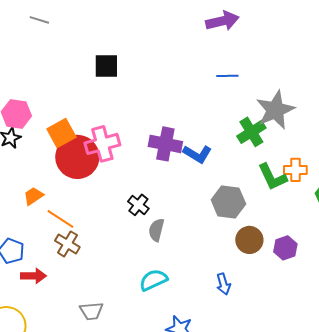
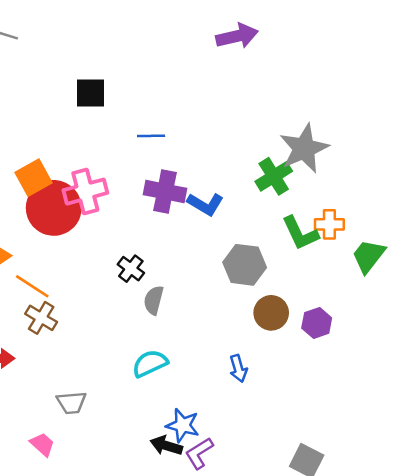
blue line: (227, 76) -> (151, 136), moved

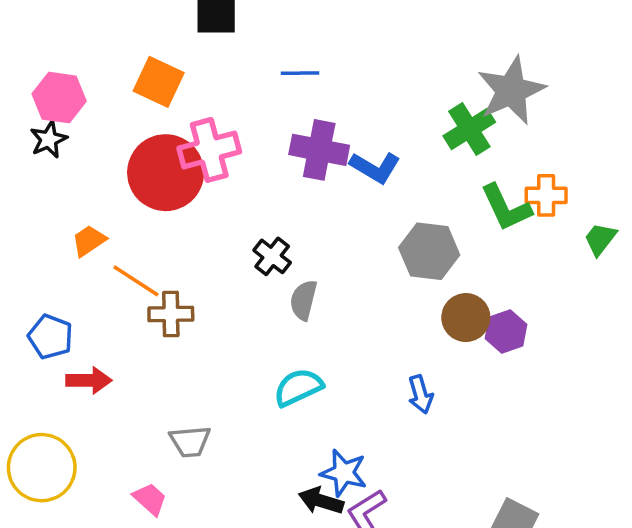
orange square: (34, 178) -> (159, 82), moved, turned -36
green trapezoid: (368, 256) -> (600, 239), size x0.7
brown cross: (41, 318) -> (171, 314), moved, turned -32
purple hexagon: (317, 323) -> (506, 331), moved

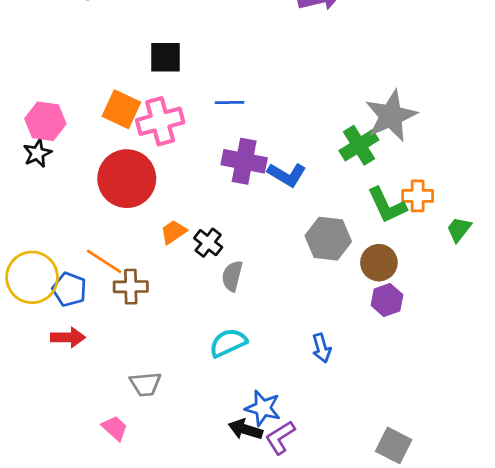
pink cross: (209, 150) -> (160, 121), moved
orange trapezoid: (89, 241) -> (173, 232), moved
brown circle: (466, 318) -> (379, 263), moved
blue pentagon: (50, 337) -> (69, 289), moved
yellow circle: (42, 468) -> (32, 277), moved

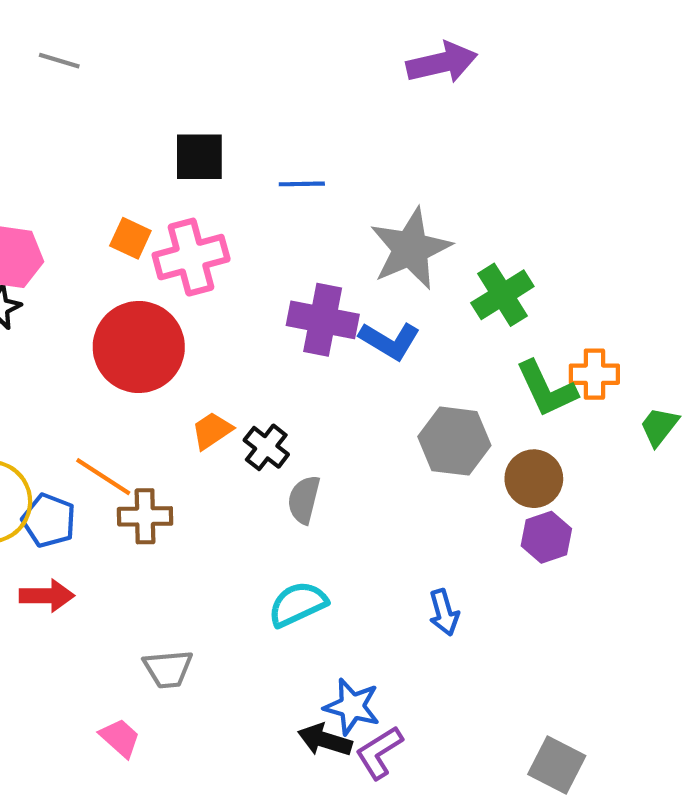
blue line: (229, 103) -> (302, 184), moved
orange square: (121, 109) -> (130, 238), size x0.7
gray star: (391, 116) -> (410, 249), moved

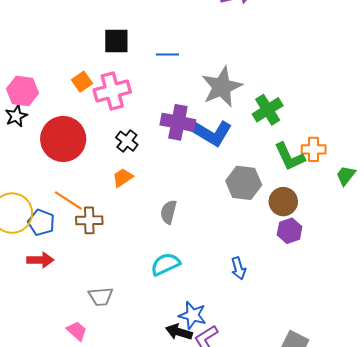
orange square: (130, 238) -> (82, 82), turned 30
blue L-shape: (390, 341) -> (211, 133), size x1.4
red circle: (139, 347) -> (63, 139), moved
black cross: (266, 447) -> (127, 141), moved

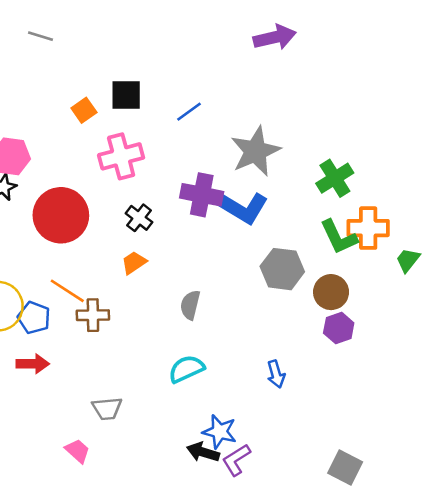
blue line: (167, 55) -> (189, 112), turned -35
orange square: (82, 82) -> (84, 110), moved
green cross: (268, 110) -> (335, 178), moved
orange cross: (314, 149) -> (368, 228), size x1.4

